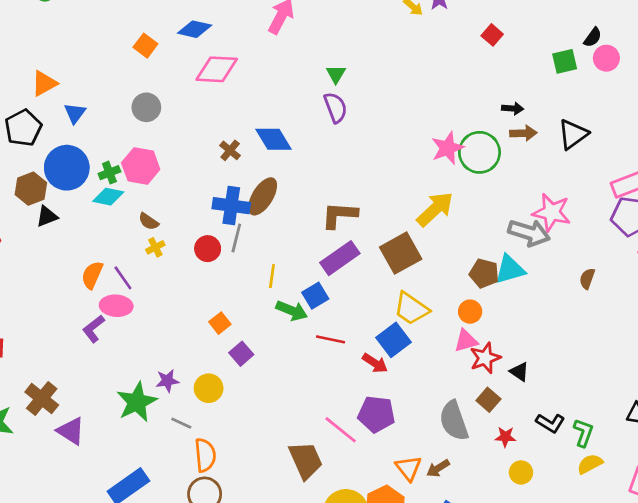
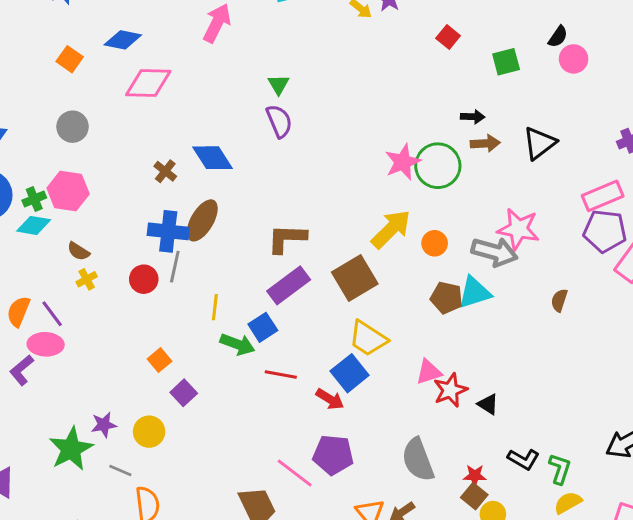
green square: (565, 61) -> (506, 62), moved
orange circle: (470, 312) -> (435, 243), moved
brown square: (488, 400) -> (474, 496), moved

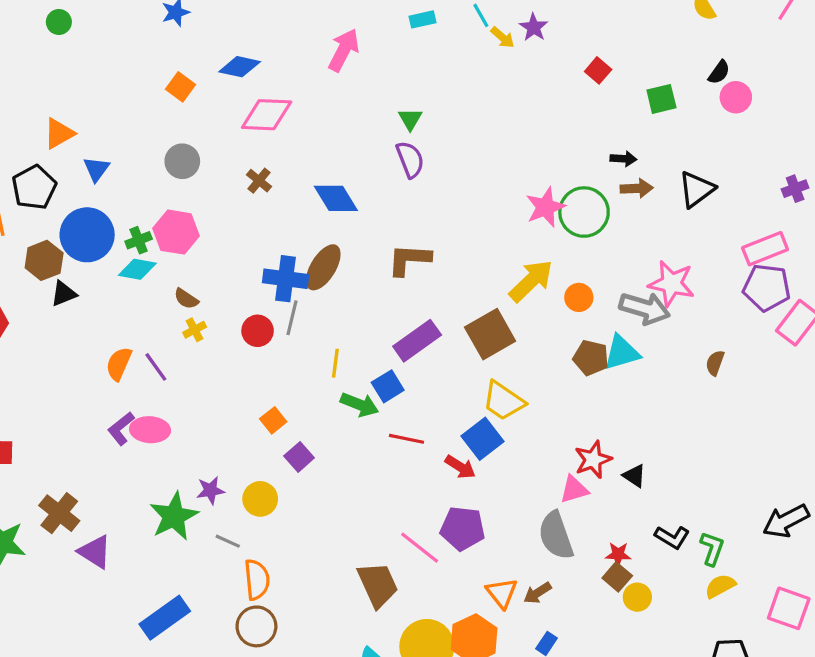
brown cross: (165, 171) -> (259, 181), moved
brown L-shape: (287, 238) -> (409, 260), moved
pink ellipse: (46, 344) -> (150, 430), moved
pink triangle: (429, 372) -> (574, 489), moved

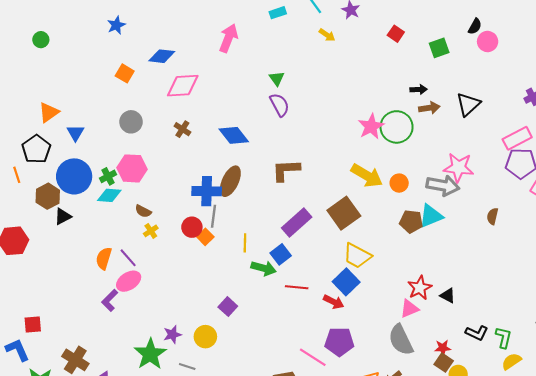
yellow arrow: (502, 37) -> (327, 35), moved
yellow arrow: (531, 281) -> (367, 176), turned 80
orange square: (273, 420) -> (205, 237), moved
pink ellipse: (150, 430) -> (129, 281), moved, turned -30

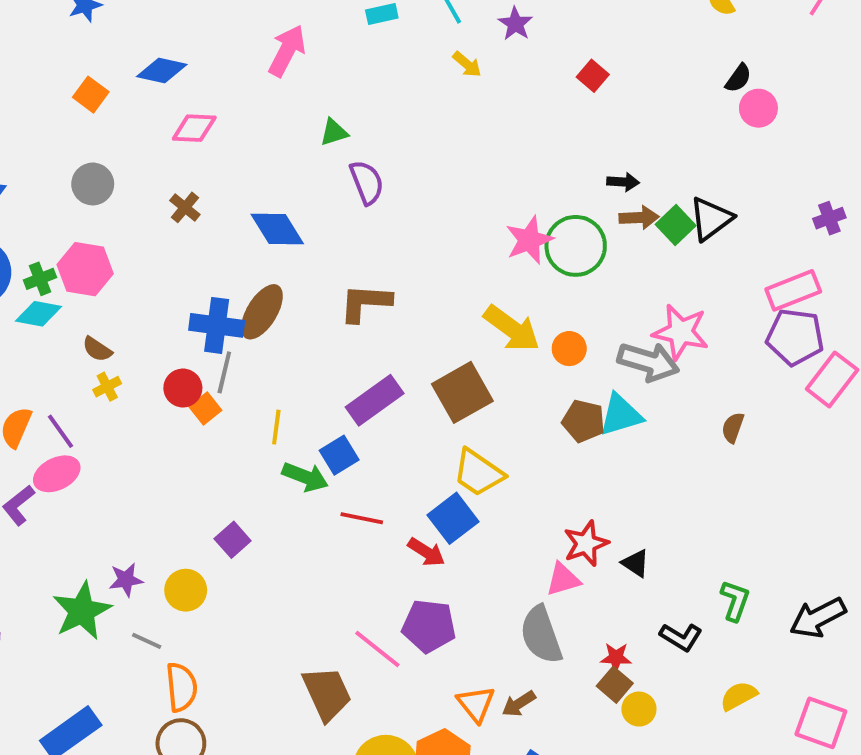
green square: (439, 48) -> (676, 225), moved, turned -30
green triangle: (277, 78) -> (334, 132), moved, turned 42
pink diamond: (183, 86) -> (194, 128), size x0.7
green L-shape: (504, 338) -> (735, 601), moved

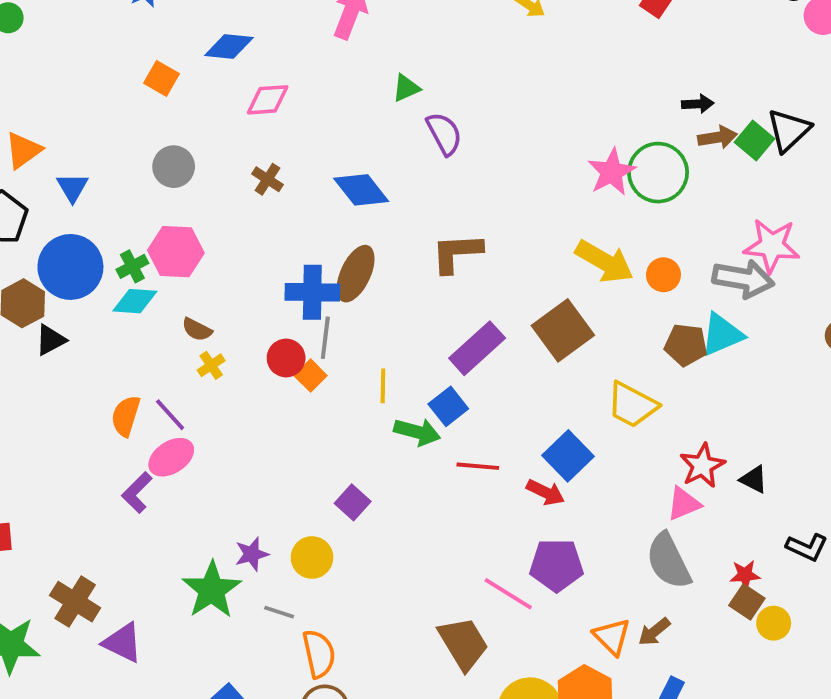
yellow trapezoid: (478, 473) -> (632, 405), moved

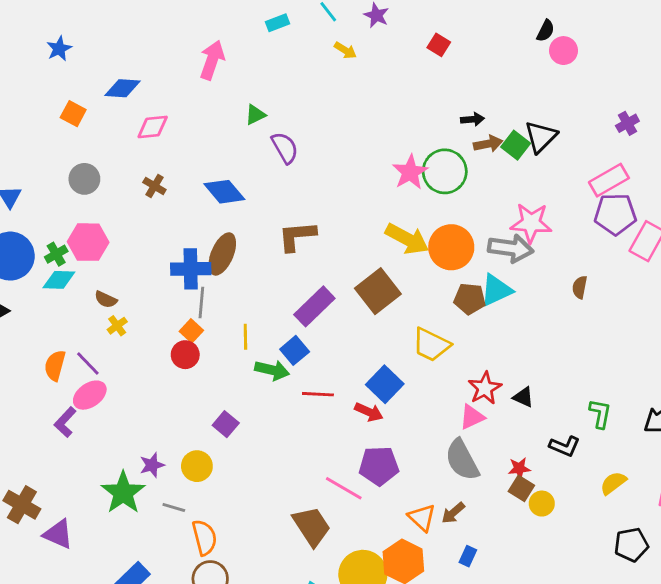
orange circle: (663, 275) -> (451, 247), size x1.8
red circle: (286, 358) -> (185, 355), moved

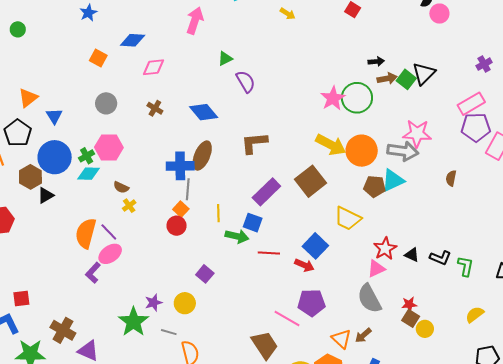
blue square: (295, 350) -> (253, 223), turned -30
orange semicircle: (55, 365) -> (86, 233), size x1.4
black L-shape: (565, 446) -> (440, 258), moved

